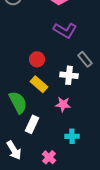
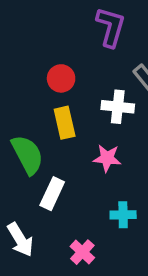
purple L-shape: (65, 30) -> (111, 27), turned -105
yellow rectangle: (39, 84) -> (65, 123), turned 36

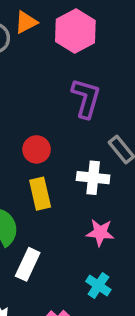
pink star: (107, 158) -> (100, 233), moved
cyan cross: (123, 215) -> (98, 286), turned 35

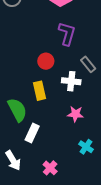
red circle: (37, 149) -> (46, 61), moved
cyan cross: (98, 286) -> (86, 147), moved

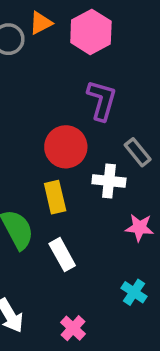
red circle: (46, 61) -> (66, 147), size x1.5
pink star: (75, 114) -> (139, 228), moved
white rectangle: (32, 133) -> (62, 255), moved, turned -54

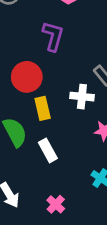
purple L-shape: (102, 100) -> (53, 36), moved
red circle: (66, 147) -> (27, 77), moved

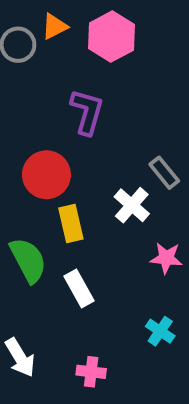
white cross: (82, 97) -> (132, 205), turned 35
pink cross: (56, 204) -> (91, 372), turned -36

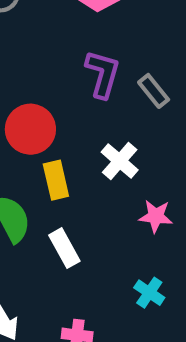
purple L-shape: (87, 112) -> (103, 74), moved
gray rectangle: (164, 173) -> (154, 91), moved

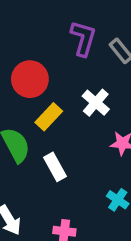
yellow rectangle: (56, 180) -> (49, 117), turned 56

